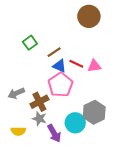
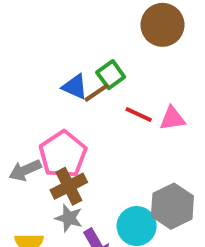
green square: (30, 43) -> (111, 75), moved
blue triangle: (59, 66) -> (75, 87), moved
pink pentagon: (60, 85) -> (63, 154), moved

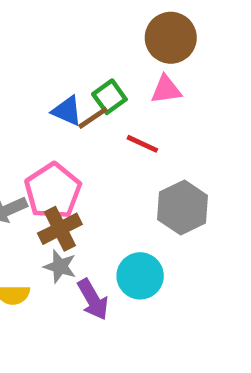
pink triangle: (172, 118) -> (166, 90), moved
gray hexagon: (172, 206) -> (183, 208), moved

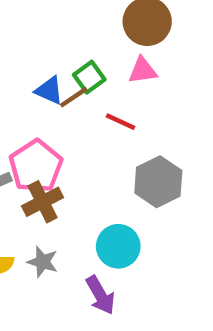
gray star: (60, 266) -> (43, 262), moved
purple arrow: (93, 299) -> (100, 295), moved

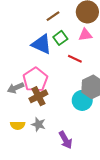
blue triangle: (49, 90) -> (42, 44), size x1.5
brown line: (74, 97) -> (53, 16), moved
cyan circle: (118, 246) -> (82, 100), moved

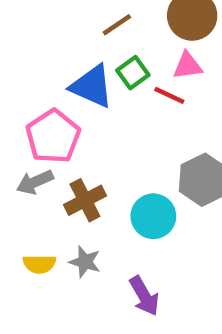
red line: (75, 59) -> (169, 95), moved
pink pentagon: (35, 80) -> (53, 136), moved
cyan circle: (82, 100) -> (153, 216), moved

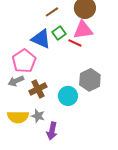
pink triangle: (188, 66) -> (83, 30), size x1.5
yellow semicircle: (39, 264) -> (18, 117), size x1.5
purple arrow: (144, 296) -> (52, 131), moved, turned 42

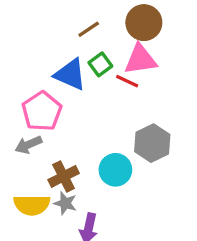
brown cross: (38, 89) -> (64, 176), moved

